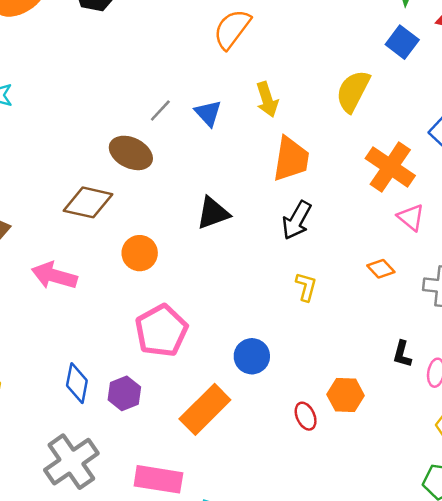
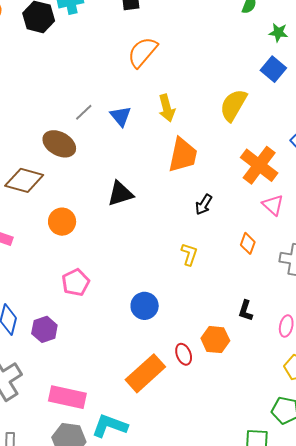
black arrow: (297, 220) -> (204, 205), moved, size x0.7
orange diamond: (381, 269) -> (248, 243), turned 60
pink pentagon: (161, 331) -> (76, 282), size x0.7
black L-shape: (402, 354) -> (246, 311), moved
orange rectangle: (205, 409) -> (145, 373), moved

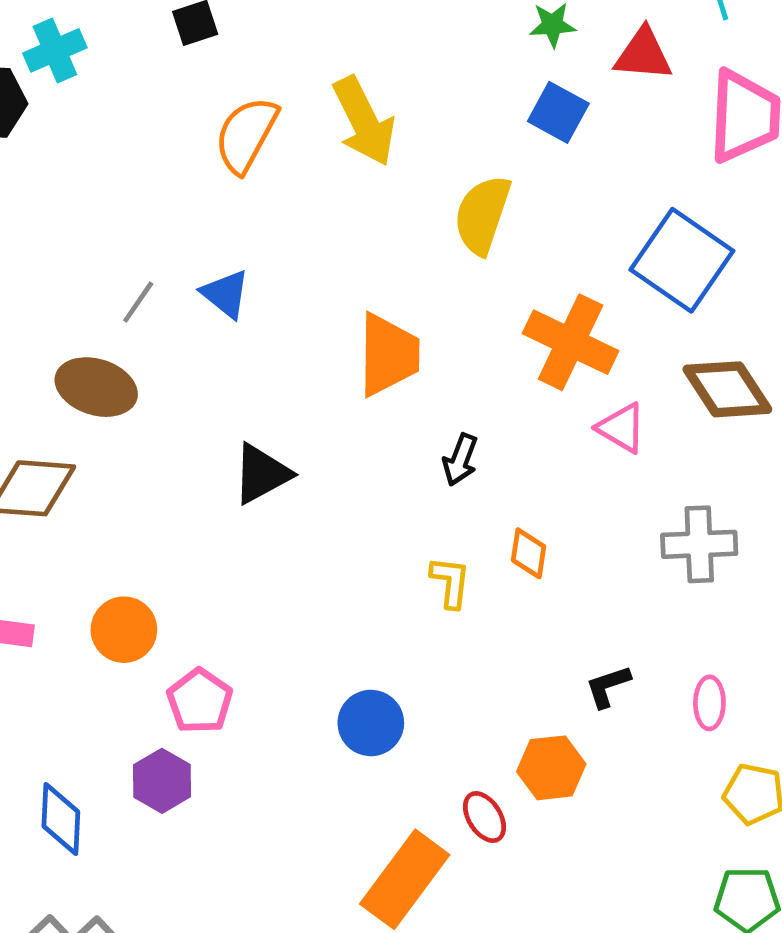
yellow arrow: (167, 108) -> (364, 121), moved, size x1.4
orange circle: (62, 222) -> (124, 630), moved
orange diamond: (248, 243) -> (529, 553), moved
black L-shape: (246, 311) -> (608, 686), turned 65
purple hexagon: (44, 329) -> (162, 781), moved

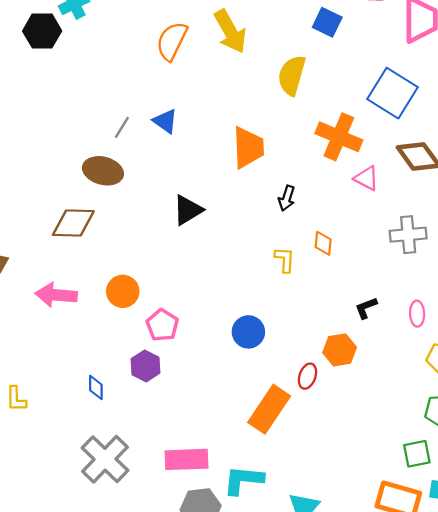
red ellipse: (484, 817) -> (307, 376), turned 55
blue diamond: (61, 819) -> (96, 387), size x0.7

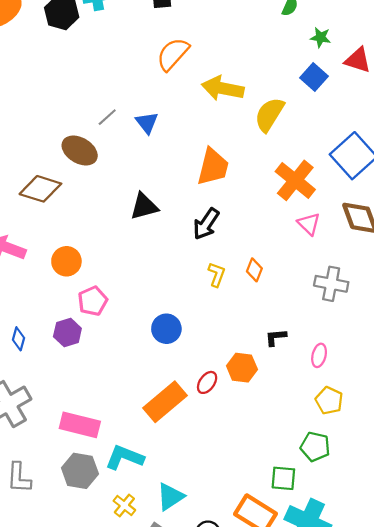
yellow arrow: (230, 31) -> (223, 88), moved, turned 114
black arrow: (287, 198) -> (206, 224), moved, size x1.4

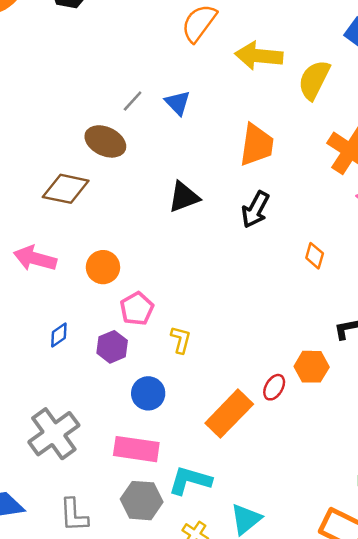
yellow L-shape: (217, 274) -> (181, 340), moved
blue circle: (166, 329) -> (148, 393), moved
blue diamond: (19, 339) -> (59, 335), moved, turned 45

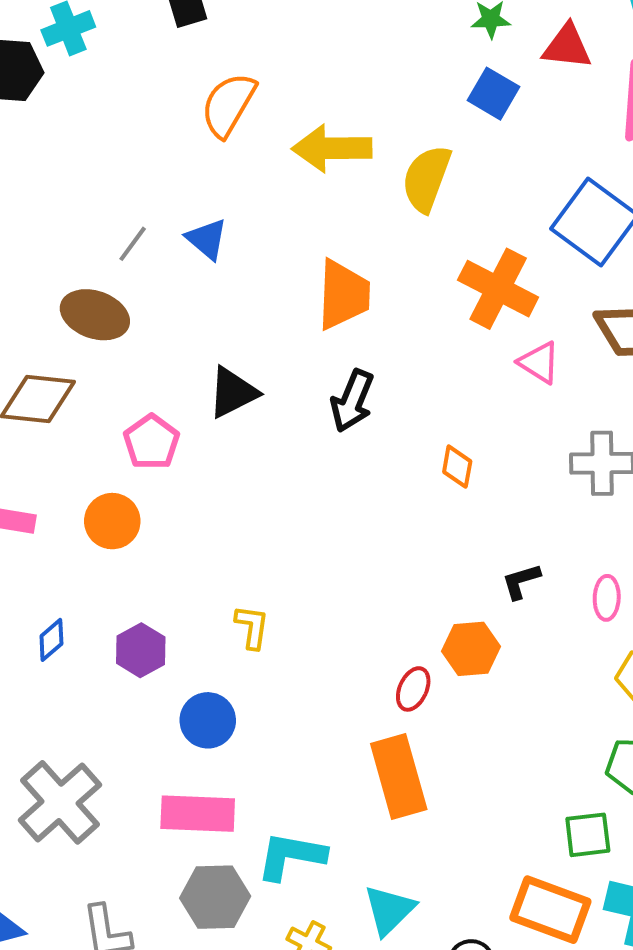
pink pentagon: (137, 309) -> (151, 442), moved
orange rectangle: (229, 414) -> (399, 776), moved, turned -54

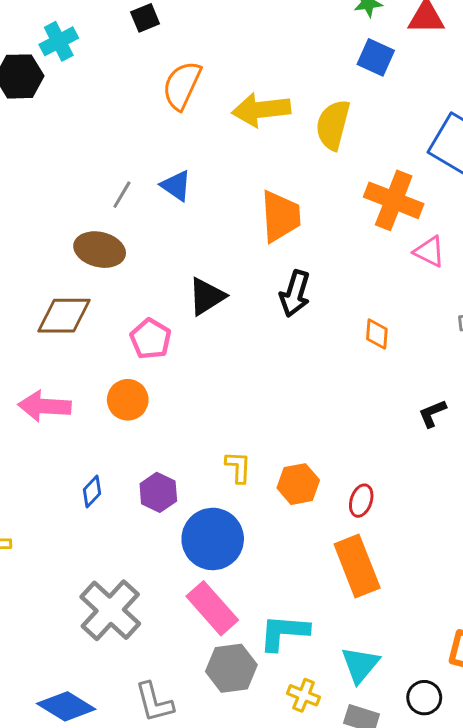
orange hexagon: (471, 649) -> (298, 484), moved
blue circle: (208, 720) -> (213, 539), size x1.5
pink rectangle: (198, 814) -> (212, 608), turned 52

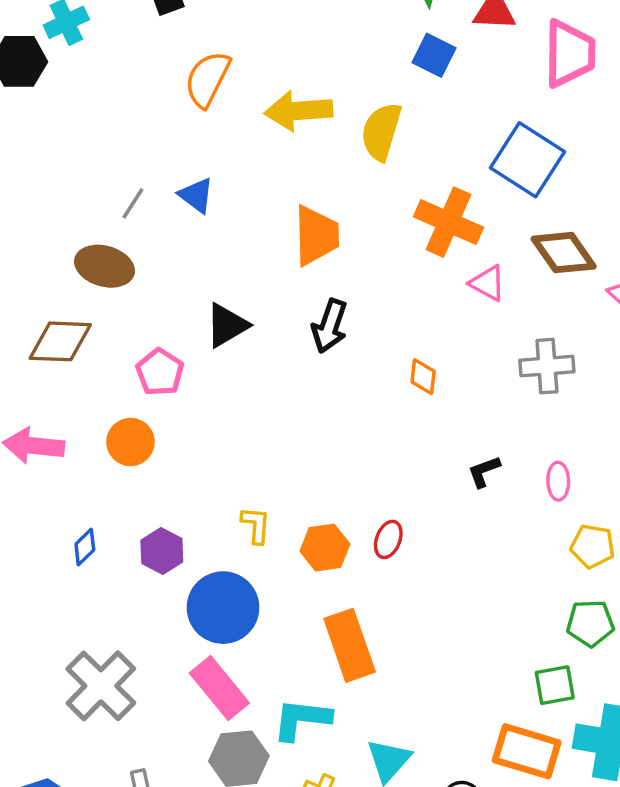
red ellipse: (361, 501) -> (388, 539), moved
orange rectangle: (357, 566) -> (350, 645), moved

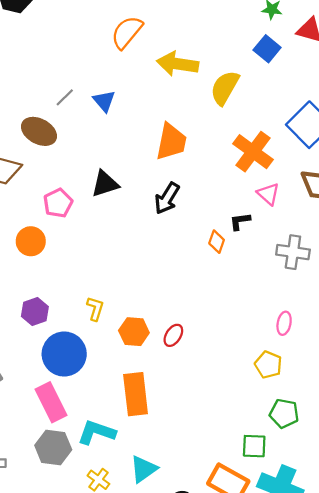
black L-shape: (484, 472) -> (240, 221), moved
yellow pentagon: (593, 546) -> (268, 365), moved

